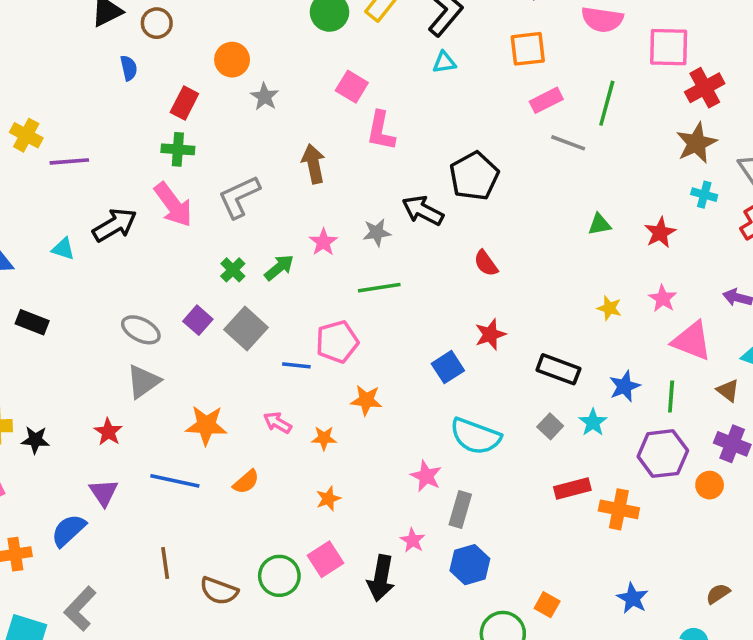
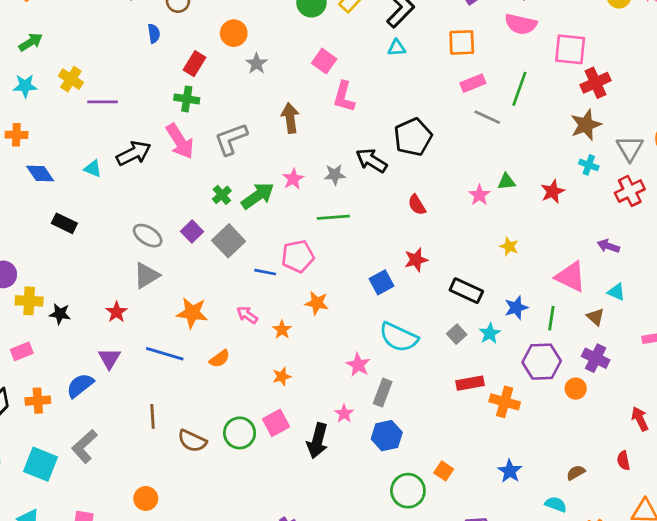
green arrow: (279, 268) -> (258, 196), size x1.4
pink star: (663, 299) -> (479, 195), moved
orange star: (324, 438) -> (282, 330), turned 30

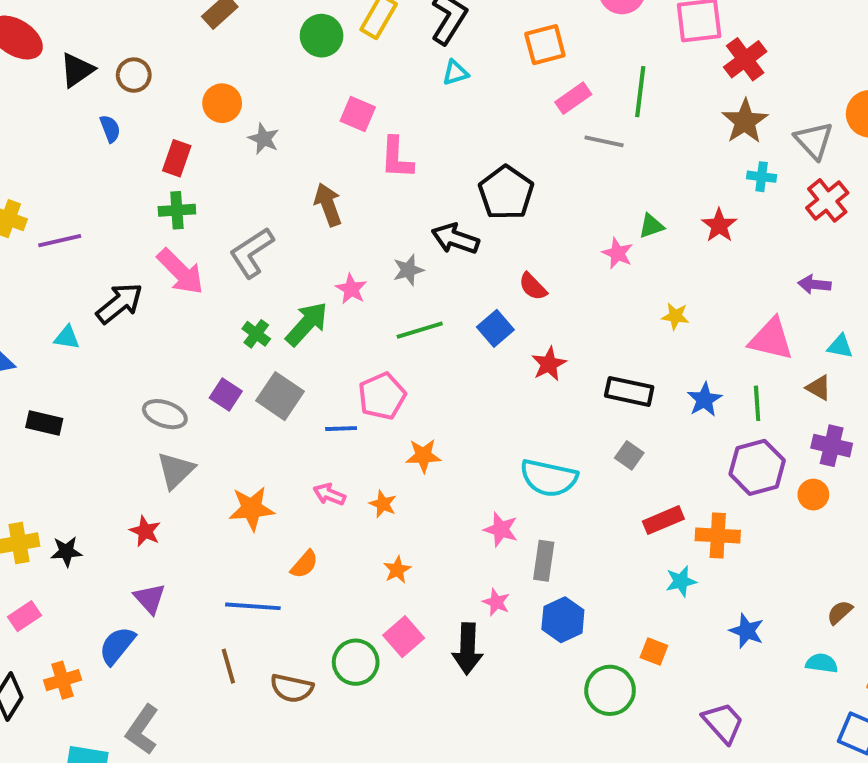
blue square: (381, 282) -> (495, 328), moved
cyan star: (490, 333) -> (681, 581), moved, turned 30
blue line: (165, 354) -> (253, 606), moved

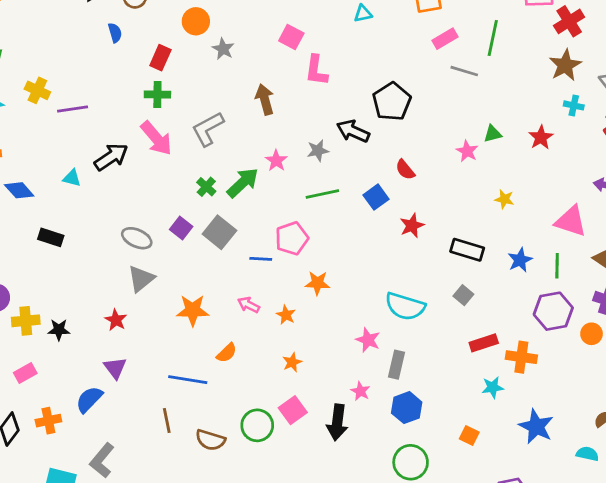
blue star: (747, 631) -> (536, 426), size x1.4
green circle: (610, 690) -> (411, 462), moved

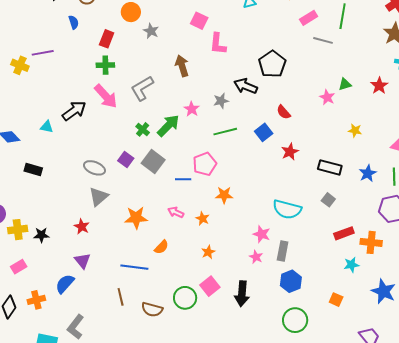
purple line: (73, 109) -> (43, 53), moved
pink star: (360, 391) -> (256, 257), moved

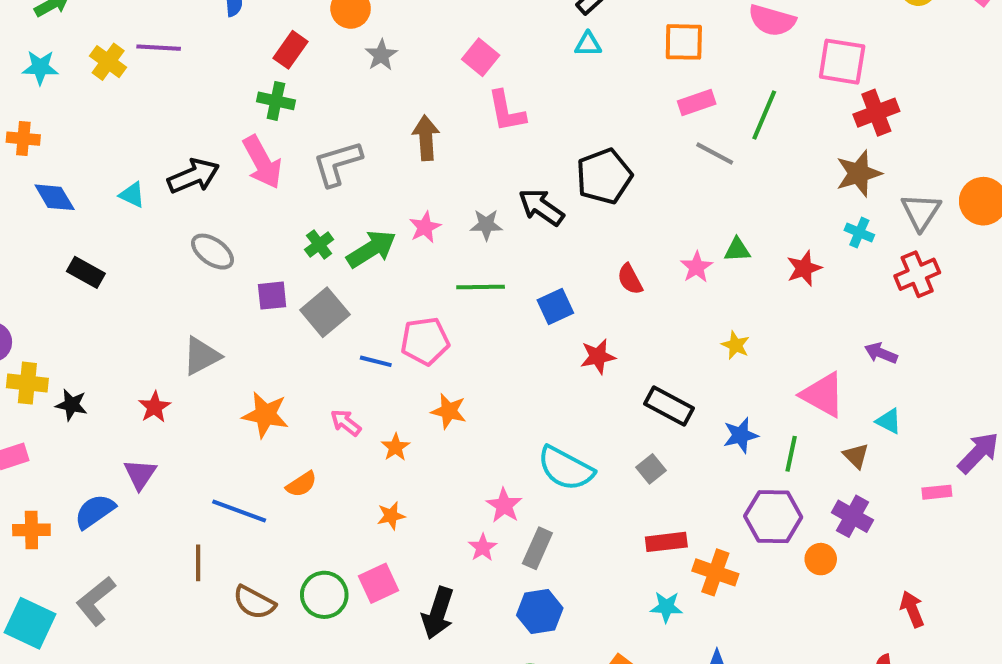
pink L-shape: (218, 44) -> (506, 111), turned -30
red semicircle: (284, 112) -> (630, 279), moved
purple square: (126, 159) -> (272, 296), turned 35
gray ellipse: (94, 168) -> (213, 252), moved

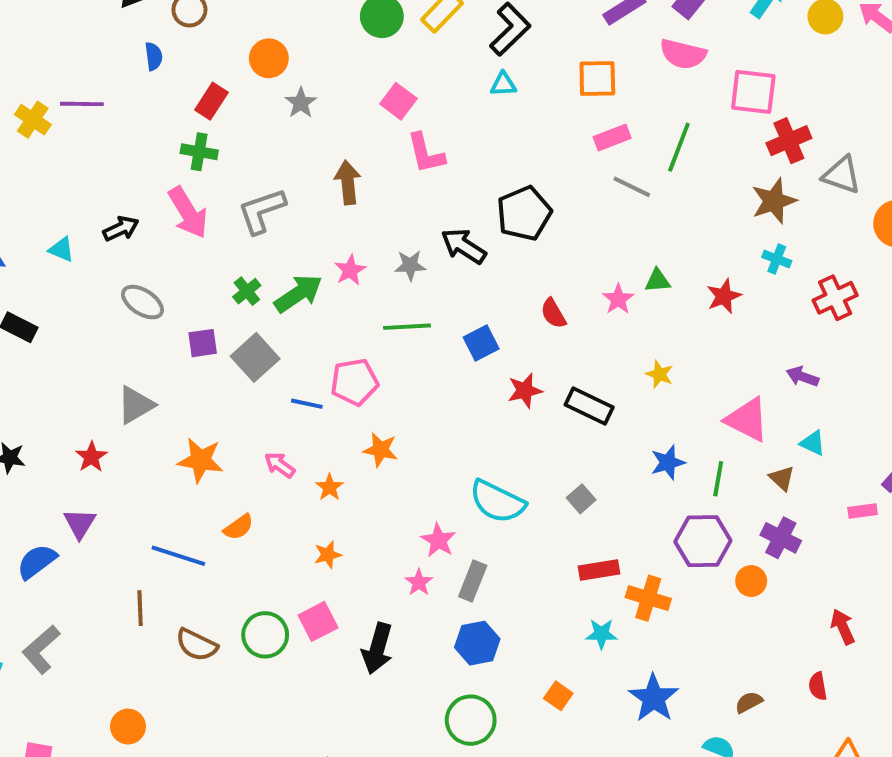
black arrow: (193, 176) -> (121, 229), size x0.7
gray triangle: (921, 212) -> (842, 175), moved, turned -42
black rectangle: (669, 406) -> (589, 406), moved

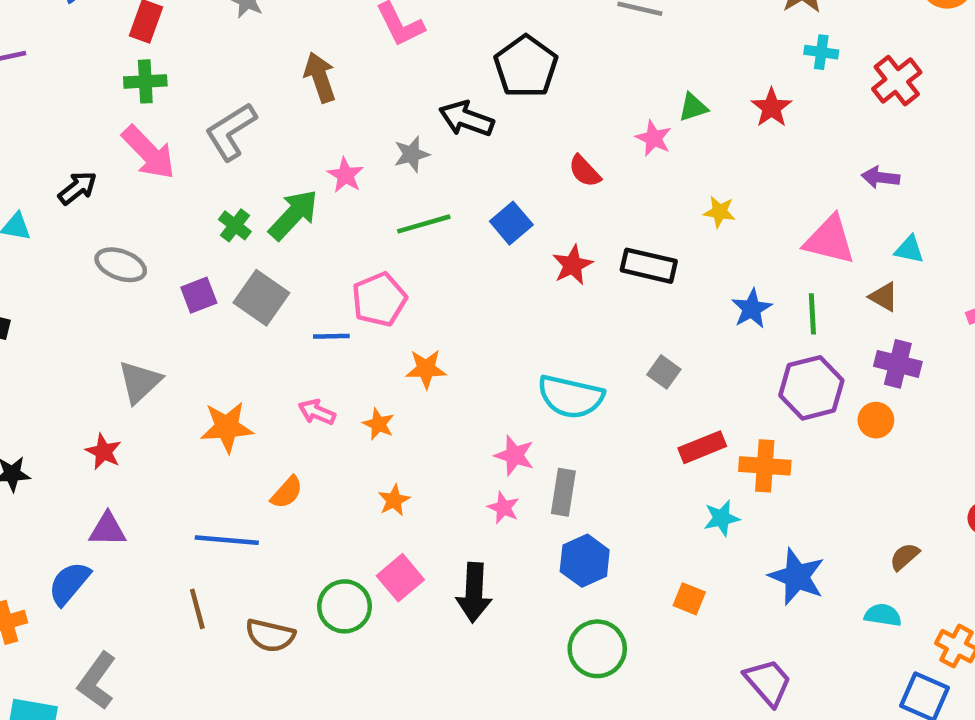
purple triangle: (80, 523) -> (108, 529), turned -48

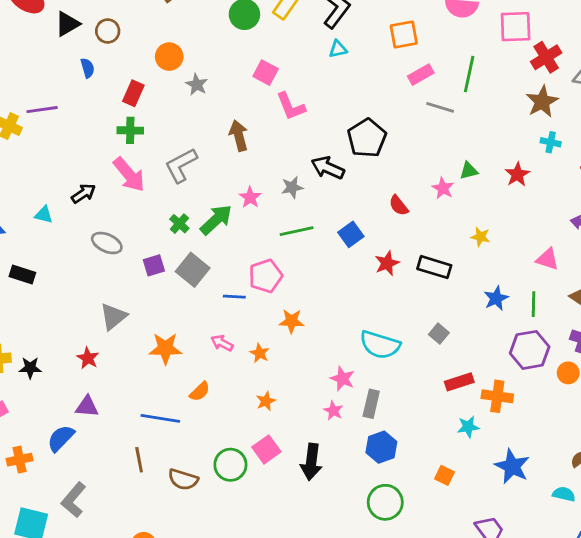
pink triangle: (830, 240) -> (547, 259), size x0.7

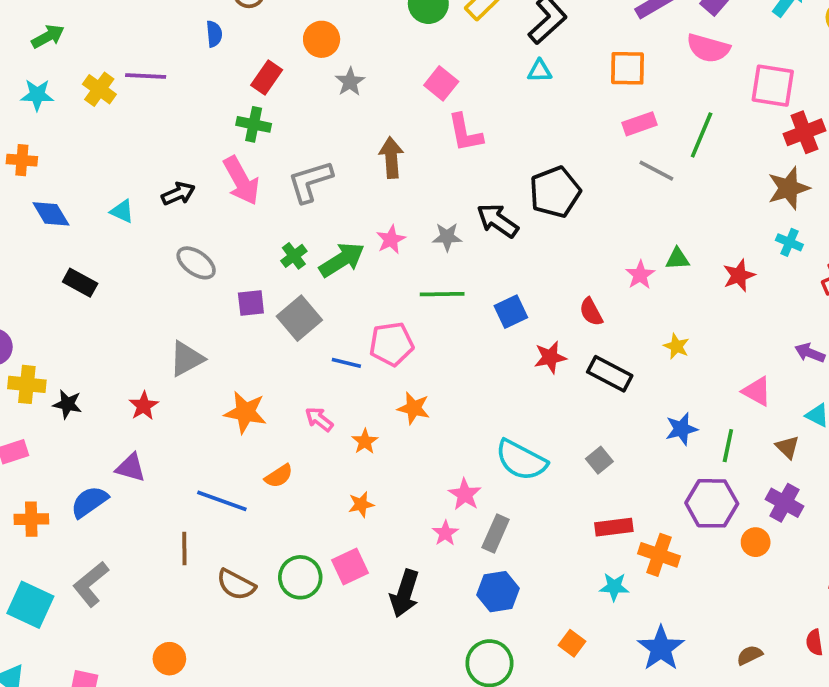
red semicircle: (399, 206) -> (591, 312), moved

